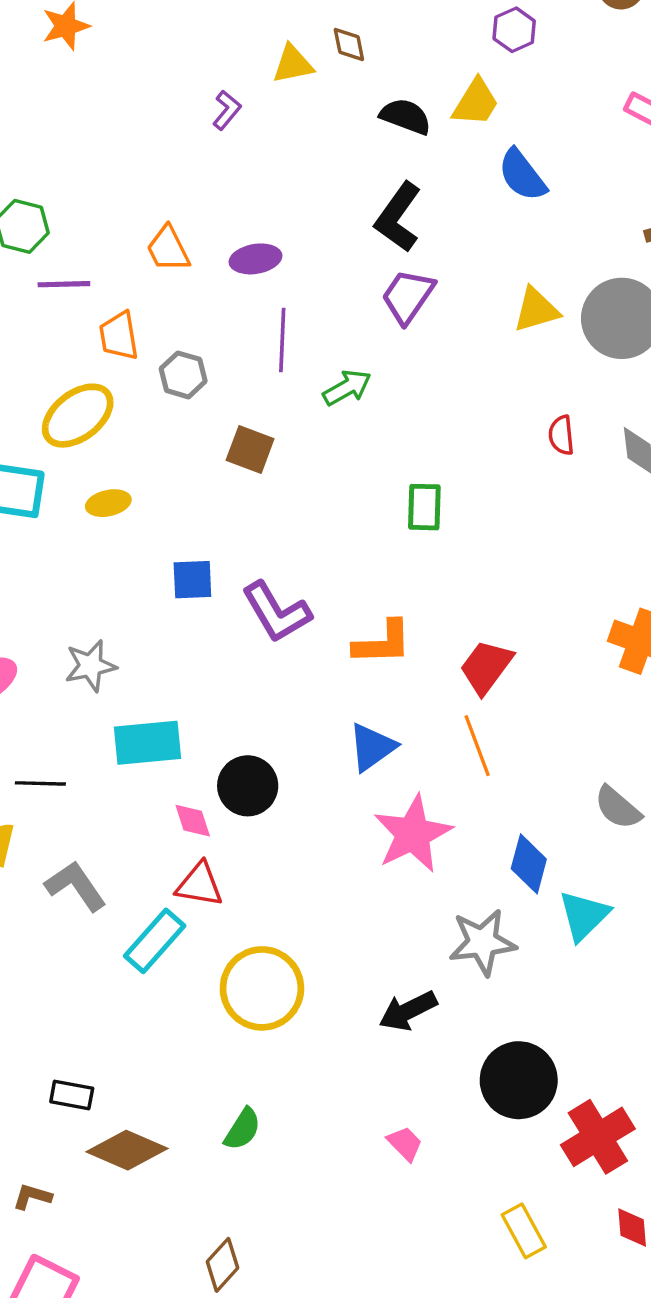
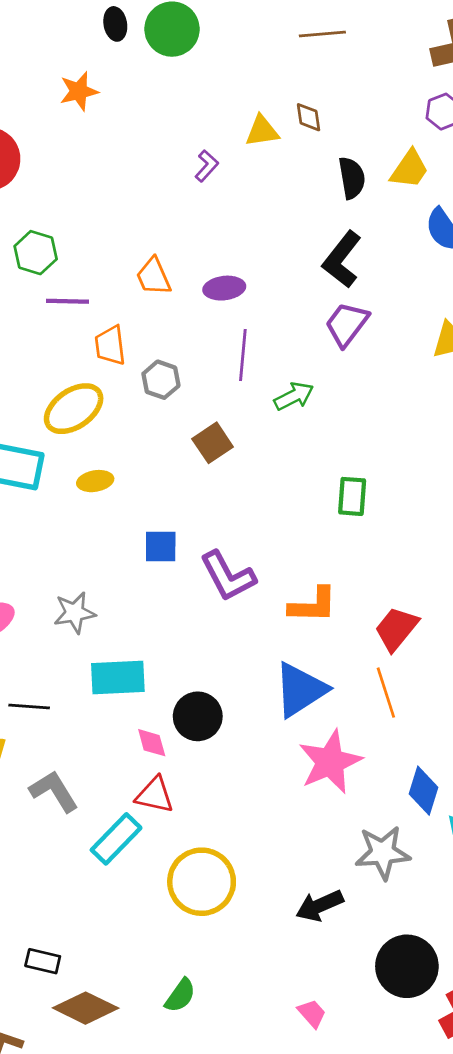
black semicircle: (406, 116) -> (352, 178), turned 57
brown square: (250, 449) -> (213, 443), turned 33
blue triangle: (372, 747) -> (300, 690), size x1.4

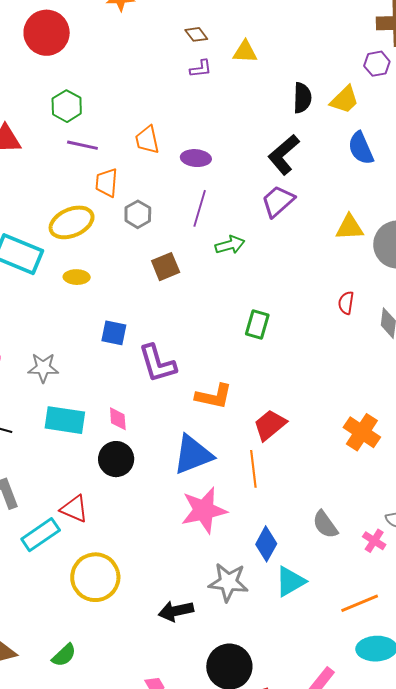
brown diamond: (309, 117) -> (196, 34), moved, turned -40
purple L-shape: (207, 166) -> (201, 69), turned 30
pink diamond: (152, 743) -> (118, 419), moved

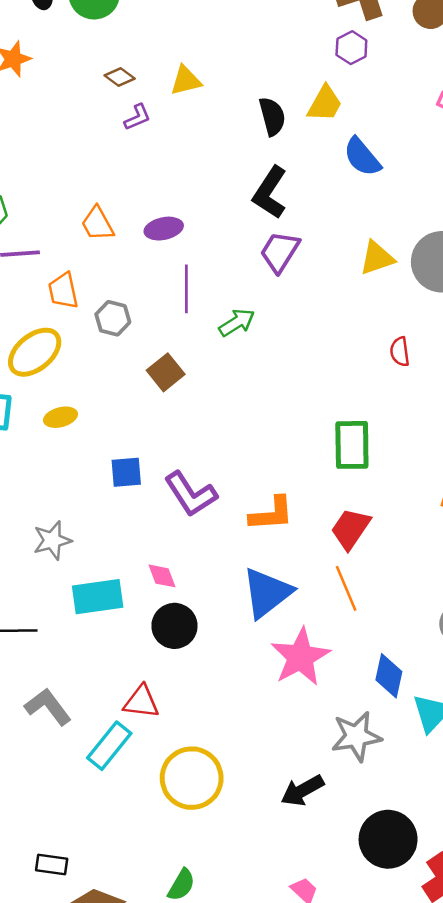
green rectangle: (257, 324) -> (352, 445), moved, size x1.4

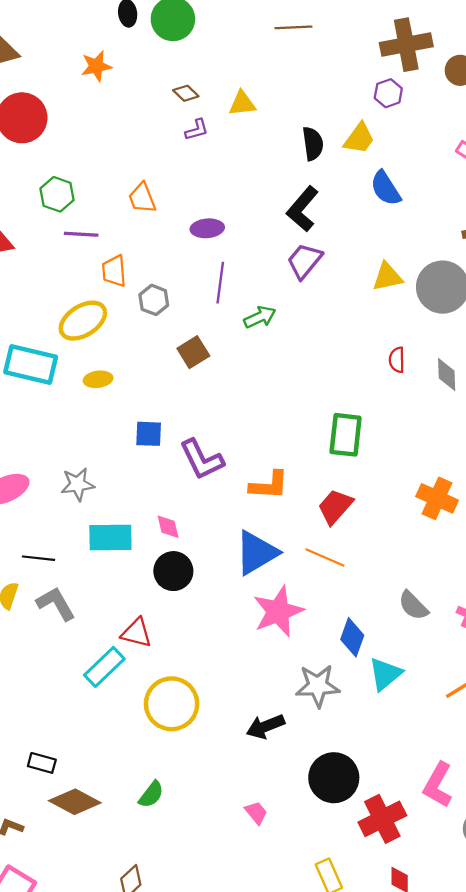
orange trapezoid: (98, 224) -> (142, 198), moved
orange line: (346, 588) -> (325, 557), turned -51
gray L-shape: (48, 707) -> (56, 604), moved

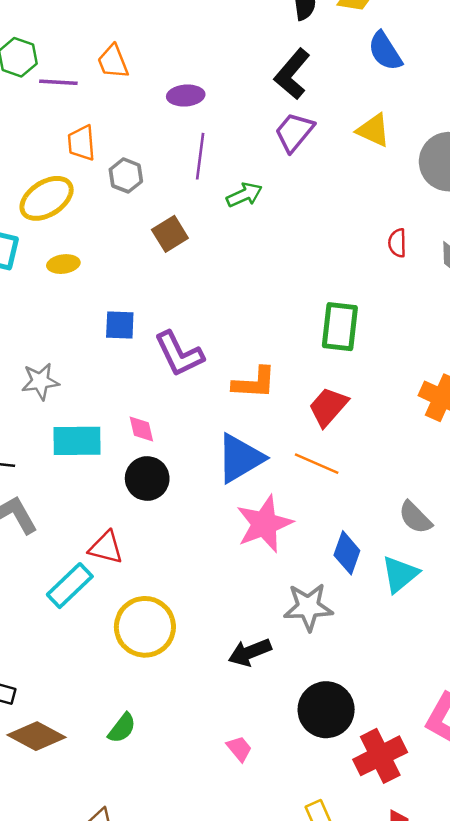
purple line: (81, 234) -> (58, 82), moved
yellow triangle: (387, 277) -> (373, 130), moved, turned 36
cyan triangle: (385, 674) -> (400, 574), moved

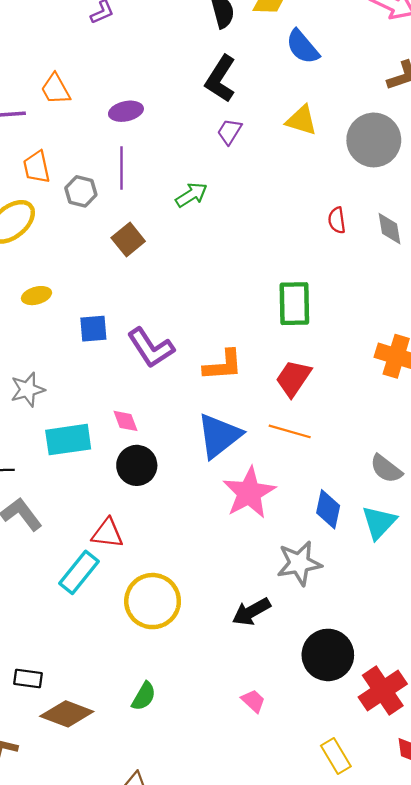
purple trapezoid: (294, 132) -> (229, 132), size x0.7
purple line: (200, 156) -> (122, 168), moved
yellow ellipse: (63, 264) -> (36, 296), moved

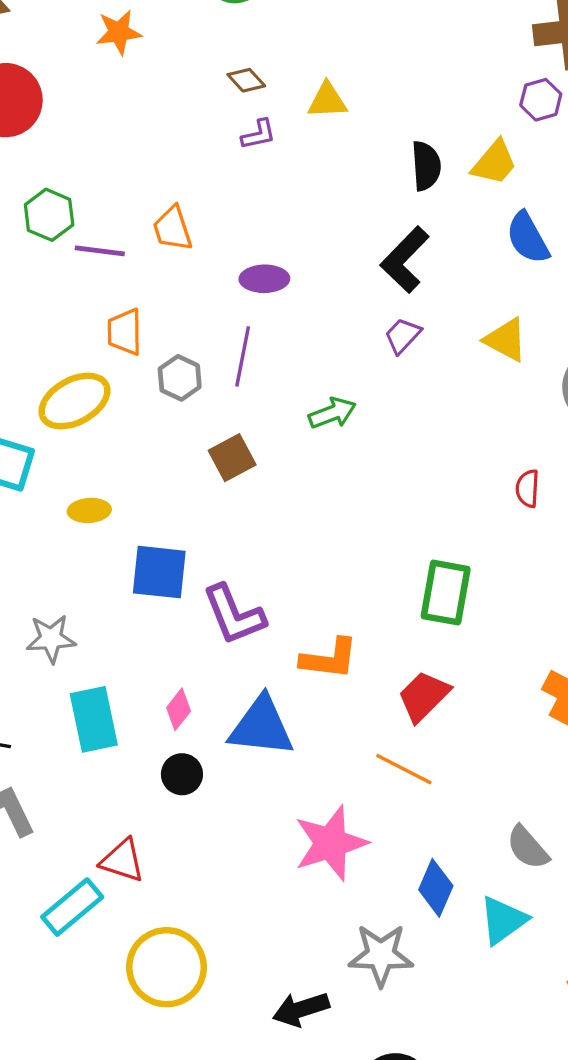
blue square: (93, 329) -> (159, 572), size x1.4
pink diamond: (126, 421) -> (179, 709), turned 48
blue triangle: (219, 436) -> (261, 727), moved, turned 33
cyan rectangle: (68, 440) -> (94, 719), turned 75
black circle: (137, 465) -> (182, 774), size x0.7

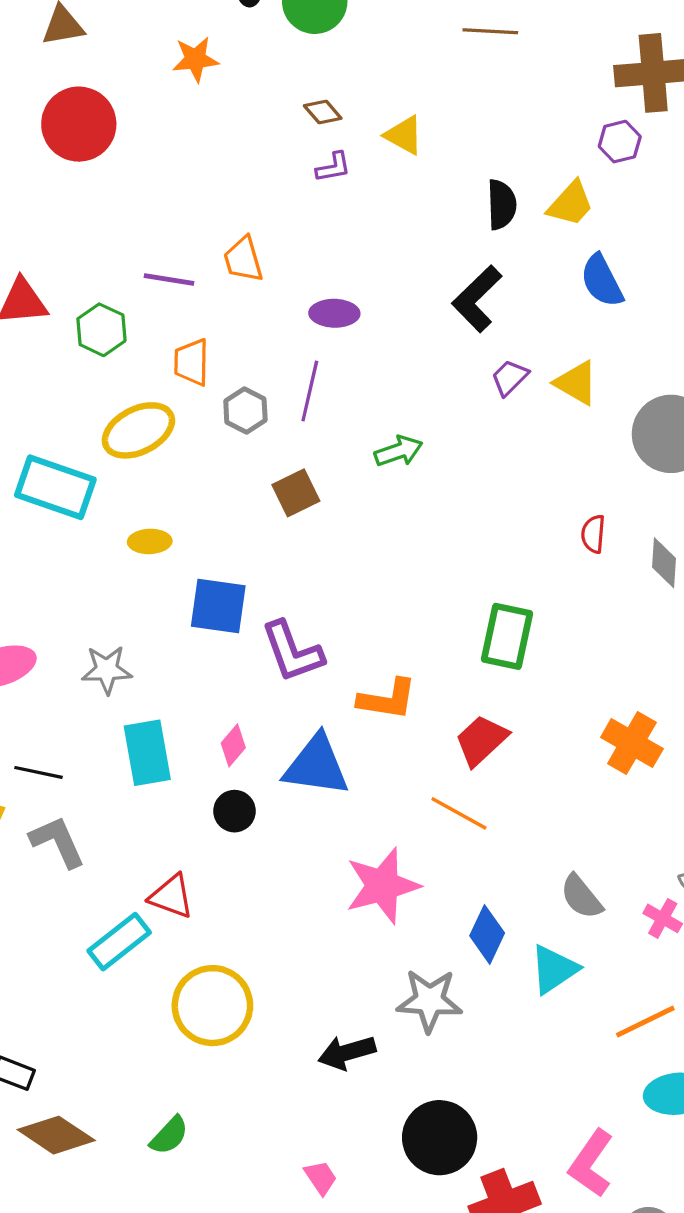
yellow triangle: (327, 101) -> (404, 135), turned 30
green hexagon: (49, 215) -> (101, 330), moved
purple trapezoid: (403, 336) -> (510, 378), moved

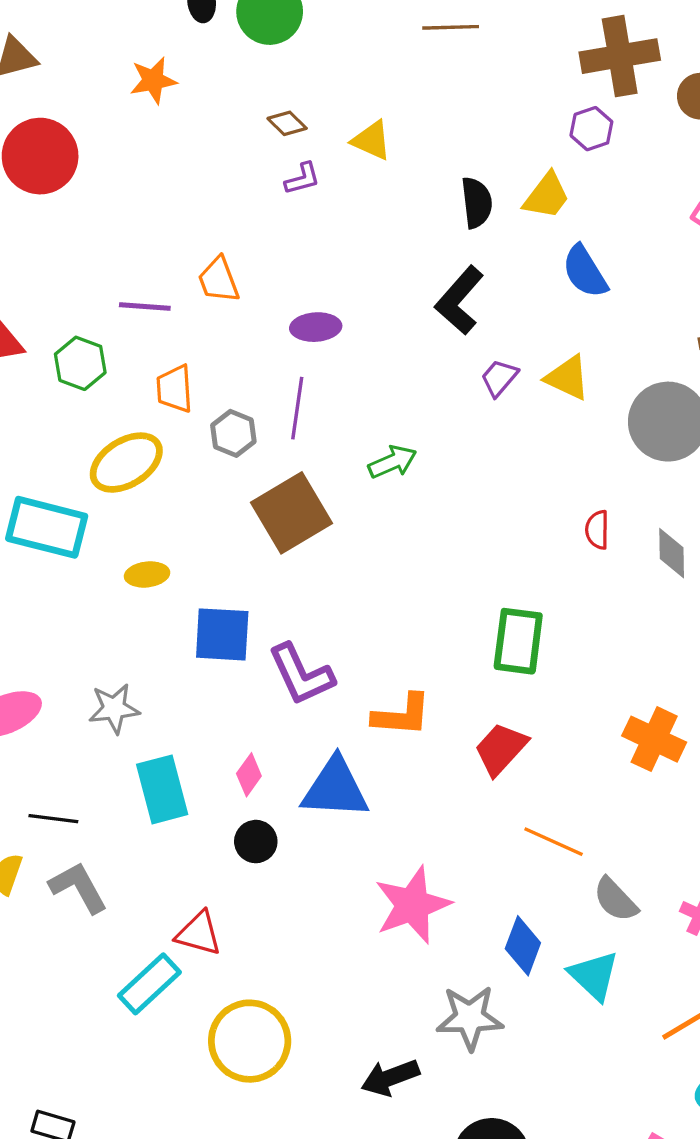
brown square: (296, 493) -> (292, 513), size x1.6
orange line: (459, 813) -> (554, 842), moved
cyan triangle: (554, 969) -> (594, 976), turned -38

